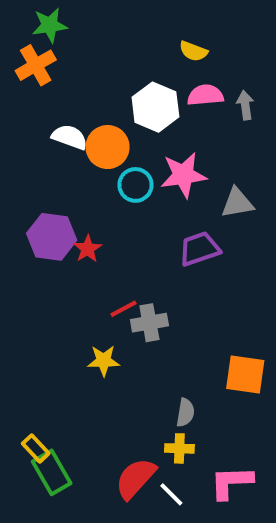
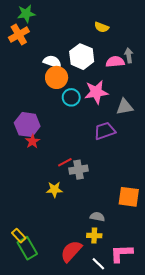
pink semicircle: (205, 95) -> (115, 62), moved
white semicircle: (70, 137) -> (52, 62), moved
red star: (88, 249) -> (32, 141), moved
gray semicircle: (185, 412) -> (97, 217), turned -88
white line: (171, 494) -> (98, 264), moved

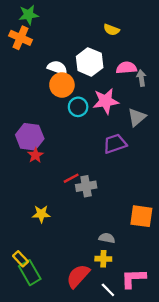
orange cross: (19, 35) -> (20, 38), turned -36
gray arrow: (129, 55) -> (141, 78), moved
gray triangle: (125, 107) -> (137, 117), turned -30
yellow star: (54, 189) -> (41, 214), moved

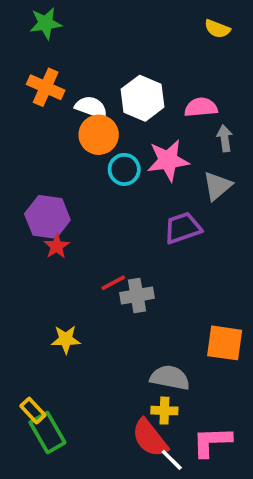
yellow semicircle: (111, 30) -> (217, 29), moved
orange cross: (20, 38) -> (46, 87), moved
gray arrow: (141, 78) -> (225, 138), moved
gray semicircle: (107, 238) -> (170, 378), size x1.5
red semicircle: (78, 276) -> (150, 438), moved, turned -80

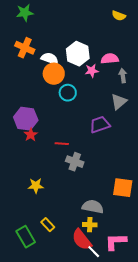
pink star: (168, 160) -> (92, 71), moved, size x0.6
red line: (113, 283) -> (62, 144), moved, turned 32
gray cross: (137, 295) -> (75, 162), turned 30
yellow rectangle: (33, 411) -> (48, 225), moved

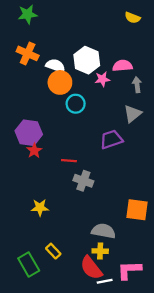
white line: (94, 252) -> (105, 281), turned -56

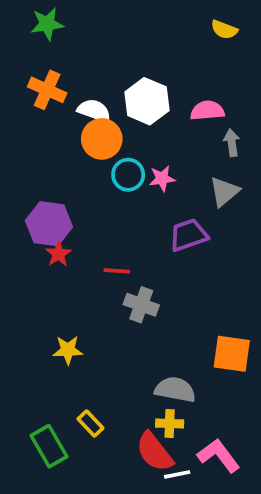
pink star: (102, 79) -> (162, 178), moved
pink L-shape: (129, 270) -> (219, 456), turned 55

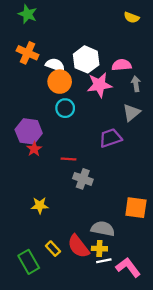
green star: (47, 24) -> (28, 14), turned 30
cyan circle: (128, 175) -> (65, 108), moved
pink star: (162, 178) -> (99, 85), moved, size x1.6
red semicircle: (155, 452) -> (78, 246), moved
white line: (177, 474) -> (104, 261), moved

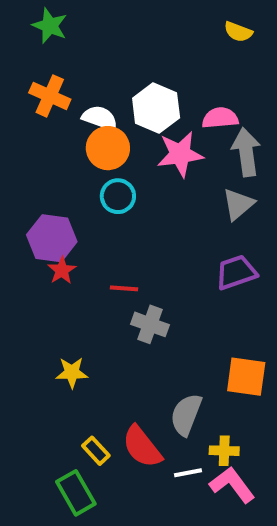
gray arrow: (136, 84) -> (246, 152), size x1.6
purple trapezoid: (110, 138) -> (236, 272), moved
gray semicircle: (103, 229) -> (186, 415), turned -80
yellow cross: (99, 249) -> (224, 451), moved
green rectangle: (29, 262) -> (76, 493), moved

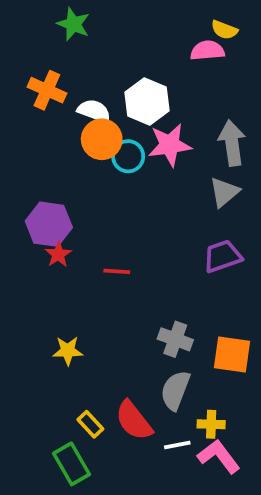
green star: (50, 26) -> (73, 24), moved
pink semicircle: (220, 118) -> (207, 51), moved
cyan circle: (118, 196) -> (128, 156), moved
gray cross: (150, 324) -> (175, 339), moved

